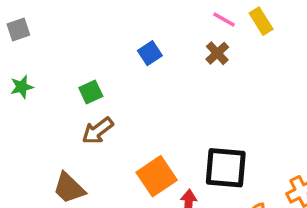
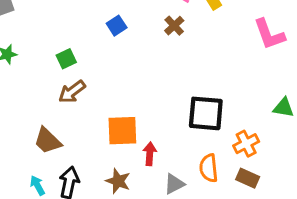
black square: (226, 168) -> (206, 113), moved
orange square: (157, 176) -> (122, 131), turned 32

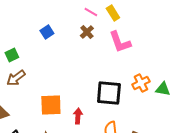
pink L-shape: (269, 34) -> (120, 42), moved
orange cross: (246, 144) -> (141, 83), moved
red arrow: (150, 154) -> (78, 116), moved

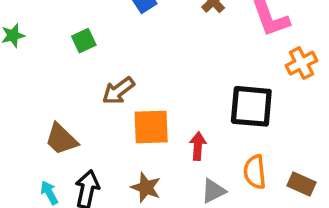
brown arrow: (16, 78) -> (118, 91), moved
orange cross: (141, 83) -> (301, 63), moved

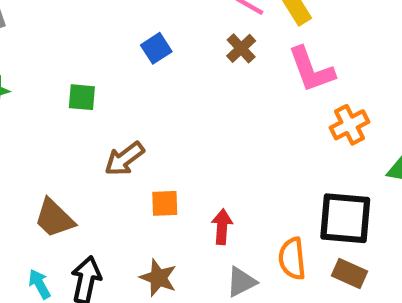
green square: (84, 41) -> (82, 97), turned 30
black square: (251, 106) -> (345, 218), moved
orange square: (151, 127) -> (165, 203), size x0.6

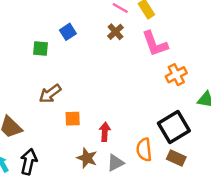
green square: (82, 97) -> (40, 48), moved
black square: (345, 218) -> (174, 127), turned -36
brown star: (158, 278) -> (87, 158), moved

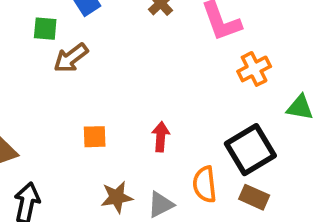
brown arrow: (50, 94) -> (71, 58), moved
red arrow: (105, 132) -> (161, 137), moved
brown star: (87, 158) -> (117, 197), turned -30

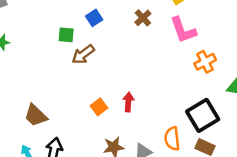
orange square: (95, 137) -> (99, 107), turned -35
red arrow: (161, 137) -> (128, 102), moved

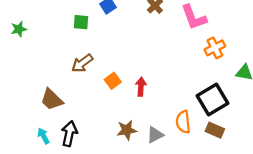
brown arrow: (83, 54) -> (82, 63), moved
orange square: (99, 107) -> (113, 81), moved

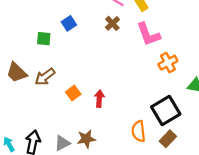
brown trapezoid: (52, 100) -> (17, 72), moved
brown rectangle: (215, 130) -> (168, 139), turned -70
gray triangle: (155, 135) -> (62, 143), moved

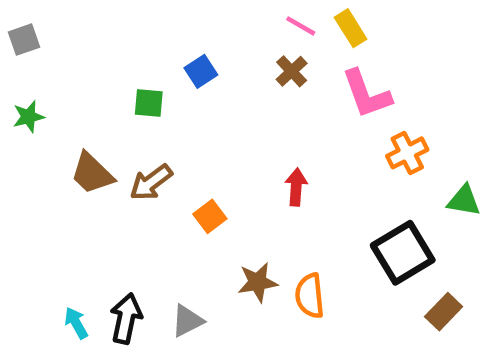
red arrow: (99, 99) -> (296, 187), moved
orange semicircle: (139, 131) -> (310, 296), moved
brown star: (86, 139) -> (258, 282), moved
brown rectangle: (168, 139) -> (444, 312), moved

